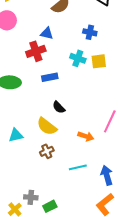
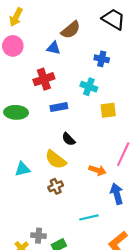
blue triangle: (47, 33) -> (54, 48), moved
yellow square: (99, 61) -> (108, 110), moved
cyan line: (78, 167) -> (89, 217), moved
blue arrow: (107, 175) -> (117, 194), moved

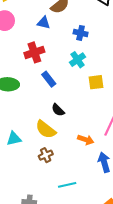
blue cross: (102, 59) -> (81, 33), moved
cyan cross: (89, 87) -> (77, 60), turned 35
blue rectangle: (59, 107) -> (49, 79), turned 63
cyan line: (89, 217) -> (67, 185), moved

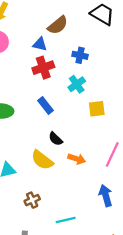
red cross: (34, 52) -> (43, 68), moved
orange arrow: (86, 140) -> (77, 159), moved
brown cross: (46, 155) -> (32, 200), moved

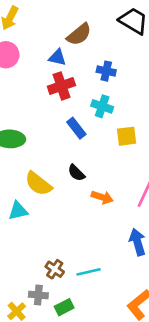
cyan cross: (77, 84) -> (102, 106), turned -36
blue rectangle: (46, 105) -> (76, 128), moved
yellow semicircle: (42, 160) -> (38, 184), moved
brown cross: (32, 200) -> (55, 269), moved, turned -32

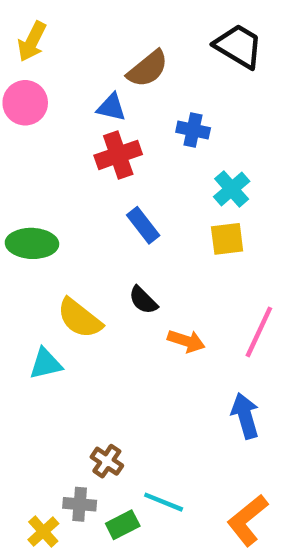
cyan cross: (102, 106) -> (232, 189), moved, turned 30
cyan line: (89, 272) -> (164, 502), moved, turned 35

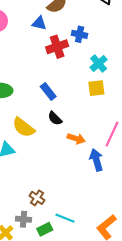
red cross: (118, 155) -> (57, 47), moved
blue rectangle: (143, 225) -> (48, 91), moved
blue arrow: (245, 416) -> (96, 160), moved

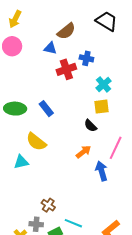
blue rectangle: (48, 91) -> (46, 109), moved
black semicircle: (55, 118) -> (90, 126), moved
orange arrow: (76, 139) -> (83, 152), turned -56

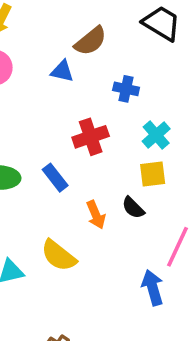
red cross: (66, 69) -> (91, 137), moved
yellow semicircle: (36, 142) -> (59, 256), moved
orange arrow: (83, 152) -> (96, 215), moved, turned 105

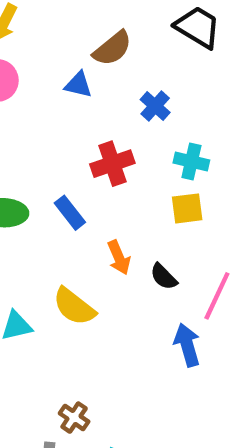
blue cross: (126, 89) -> (155, 106), turned 30
cyan cross: (156, 135) -> (191, 161), turned -36
black semicircle: (133, 208) -> (164, 277), moved

